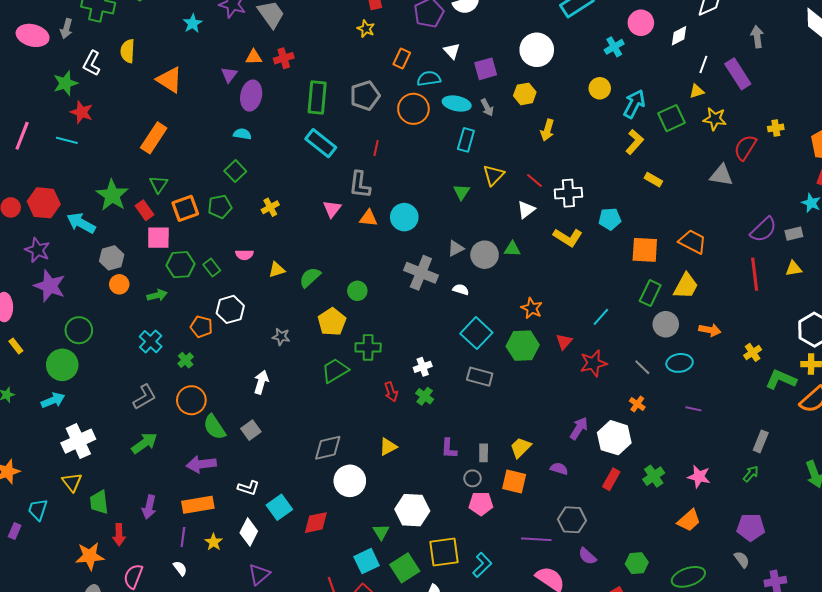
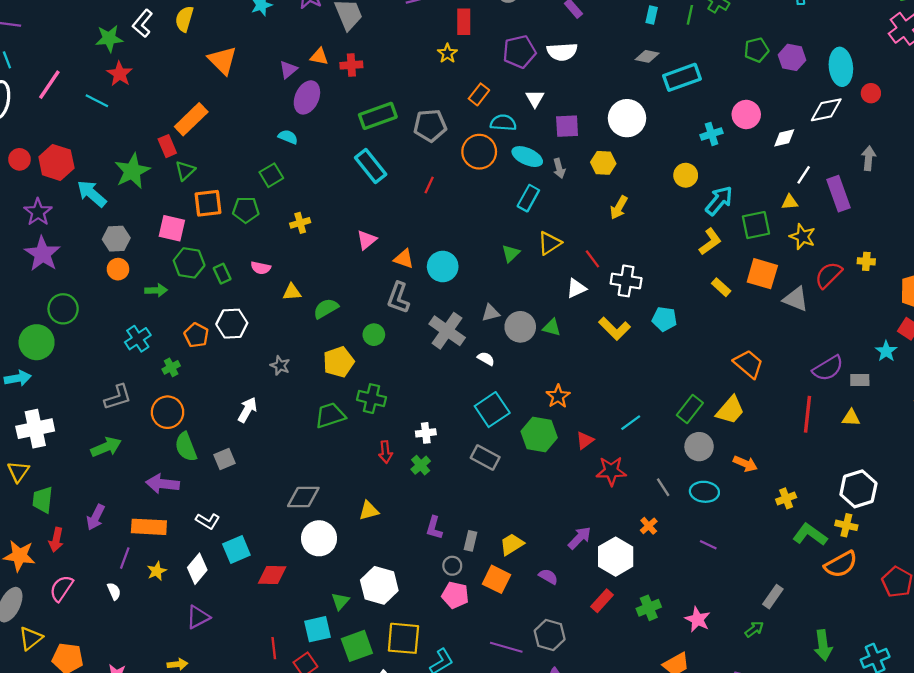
green rectangle: (317, 98) -> (378, 116), turned 52
gray L-shape: (360, 185) -> (398, 298), moved
red rectangle: (145, 210) -> (167, 146), moved
orange square: (645, 250) -> (762, 274), moved

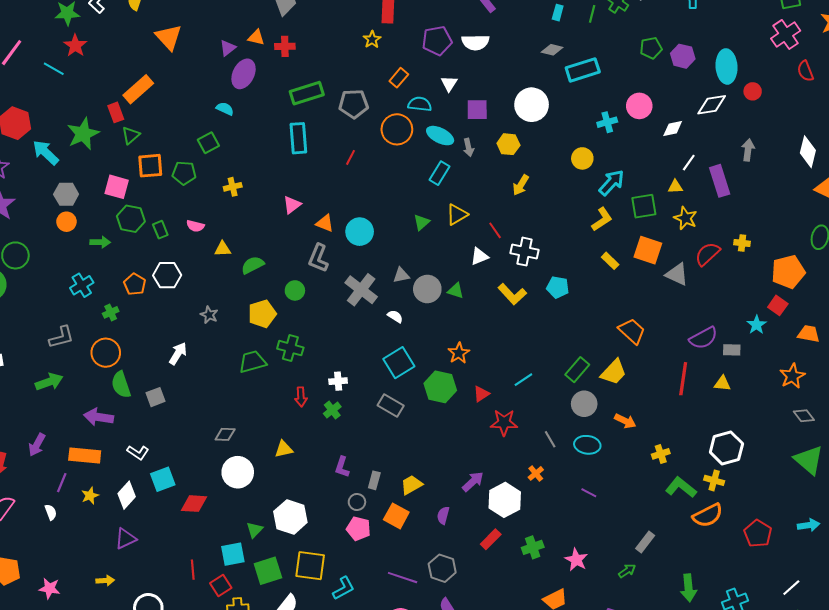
cyan rectangle: (371, 166) -> (298, 138), turned 32
gray diamond: (303, 497) -> (225, 434), size x0.7
purple semicircle: (548, 577) -> (443, 515), turned -108

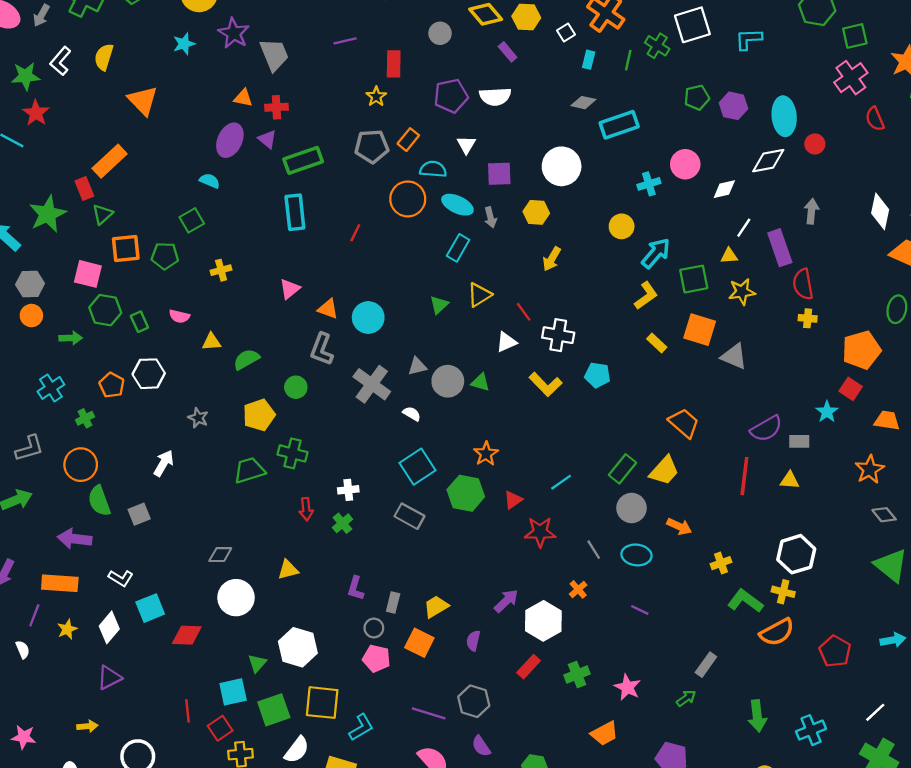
purple triangle: (228, 48) -> (267, 139), moved, turned -42
gray pentagon: (354, 104) -> (372, 146), moved
yellow star: (685, 218) -> (742, 292), turned -30
red semicircle: (707, 254) -> (803, 284), moved, turned -56

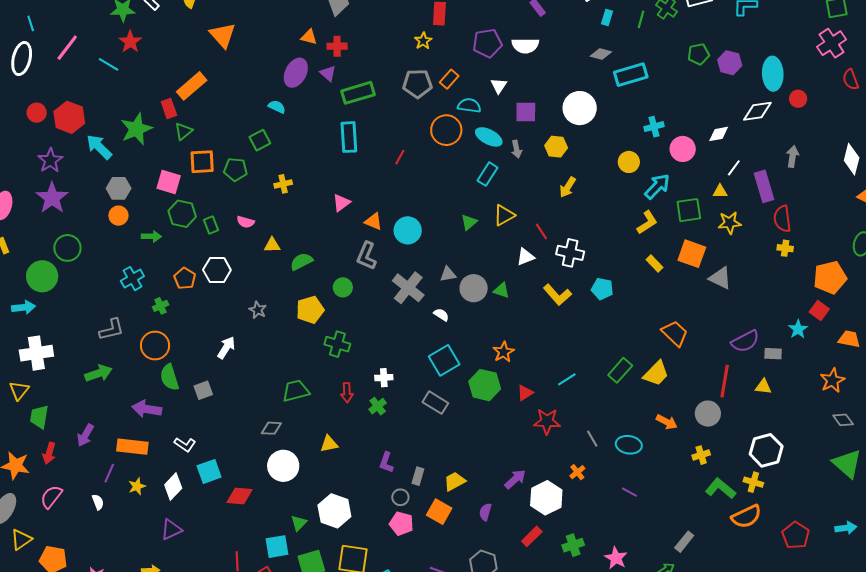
pink circle: (685, 164) -> (683, 149), moved
green trapezoid: (249, 470) -> (296, 391), moved
gray circle: (631, 508) -> (708, 414), moved

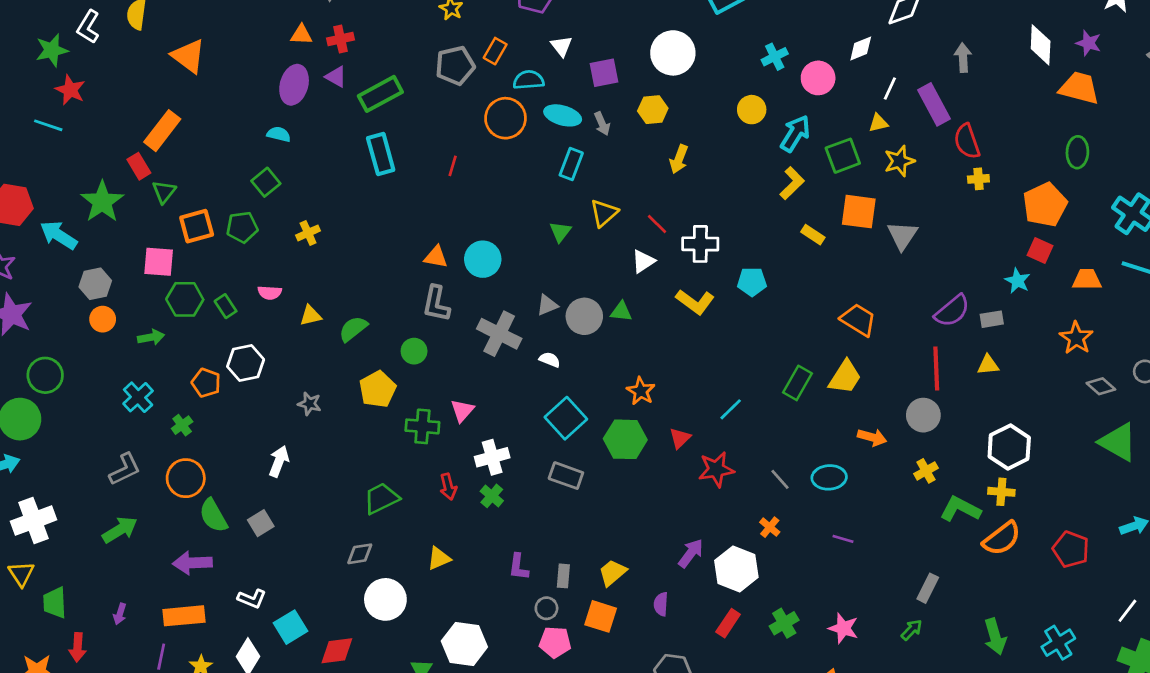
pink triangle: (341, 203) -> (462, 411), moved
gray triangle: (720, 278) -> (902, 236), turned 50
white cross: (384, 378) -> (492, 457), size x1.4
purple arrow: (85, 435) -> (120, 614), size x0.7

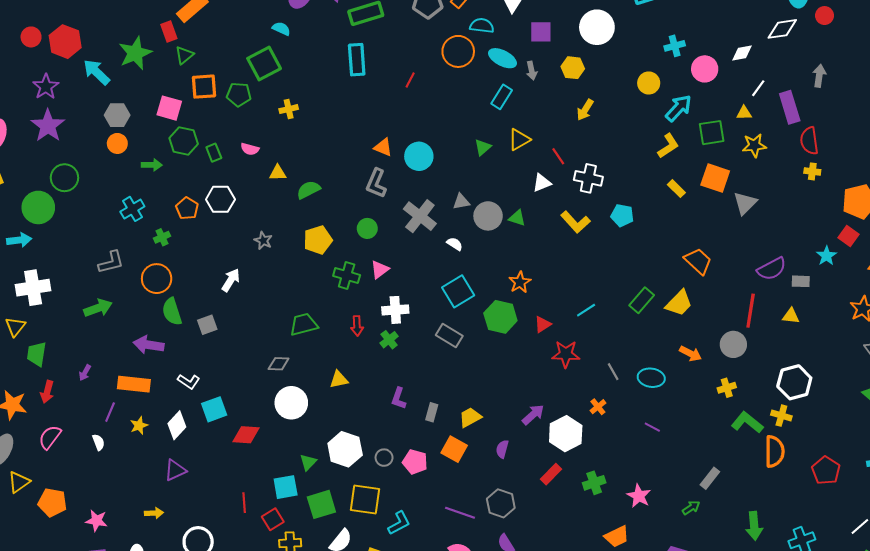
green square: (266, 182) -> (264, 64), size x1.5
green circle: (414, 351) -> (367, 228), moved
orange semicircle: (1002, 539) -> (775, 451), turned -64
gray circle: (546, 608) -> (384, 458), moved

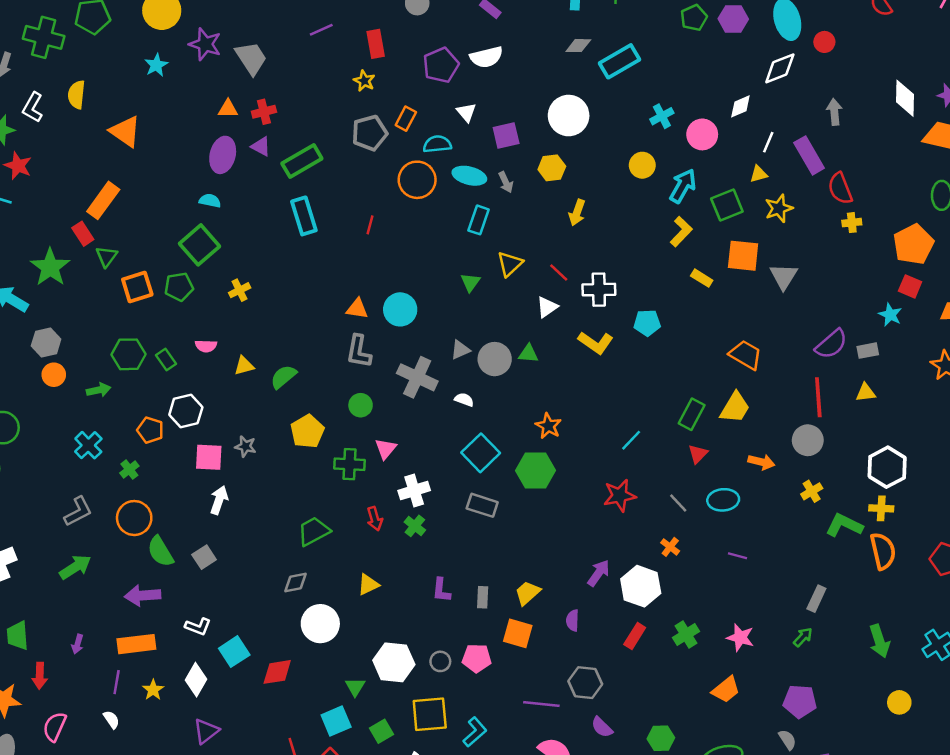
pink square: (169, 108) -> (209, 457), moved
red triangle: (543, 324) -> (698, 454), moved
green square: (321, 504) -> (382, 731), size x0.7

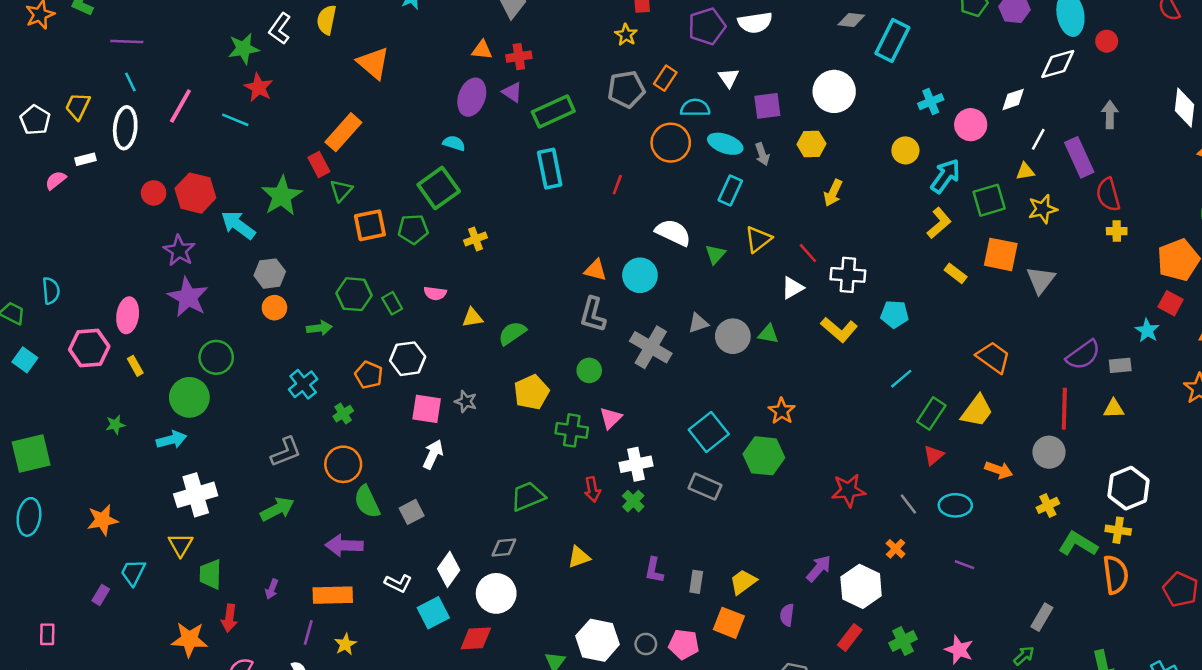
cyan rectangle: (619, 61) -> (892, 40), turned -39
white semicircle: (464, 400) -> (673, 233), moved, size x1.8
cyan line: (631, 440) -> (901, 379), moved
white circle: (320, 624) -> (496, 593), moved
white diamond: (196, 680) -> (449, 569), moved

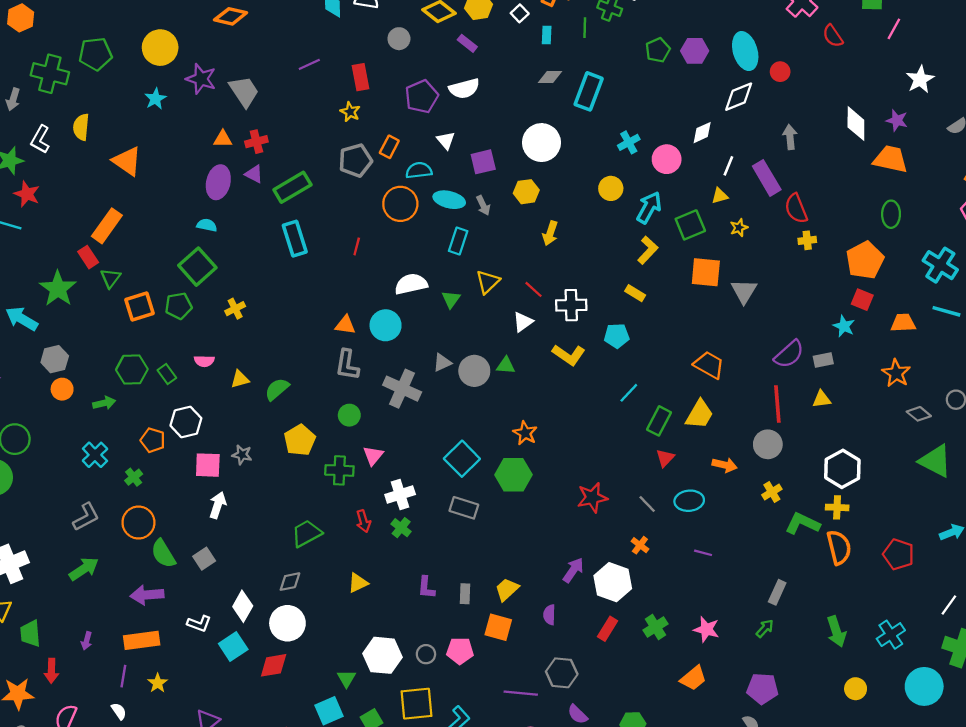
yellow star: (1043, 209) -> (739, 228), size x0.7
white semicircle: (673, 233) -> (411, 284), turned -32
yellow rectangle: (956, 273) -> (635, 293), moved

